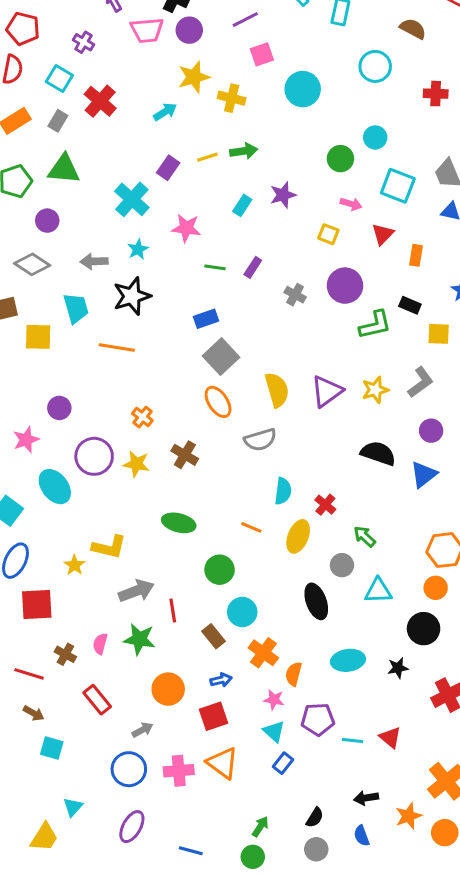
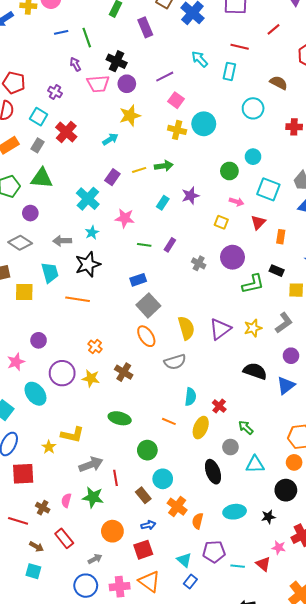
pink square: (262, 54) -> (176, 100), turned -35
yellow cross: (232, 98) -> (177, 130), moved
pink star: (274, 700) -> (279, 548), moved
brown arrow: (34, 713) -> (36, 547), moved

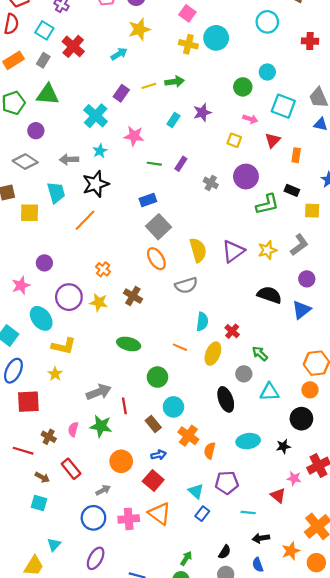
orange line: (78, 299) -> (85, 220), turned -55
yellow L-shape: (72, 435) -> (64, 346), moved
red square: (143, 550) -> (153, 481), turned -30
cyan line: (238, 566) -> (248, 513), moved

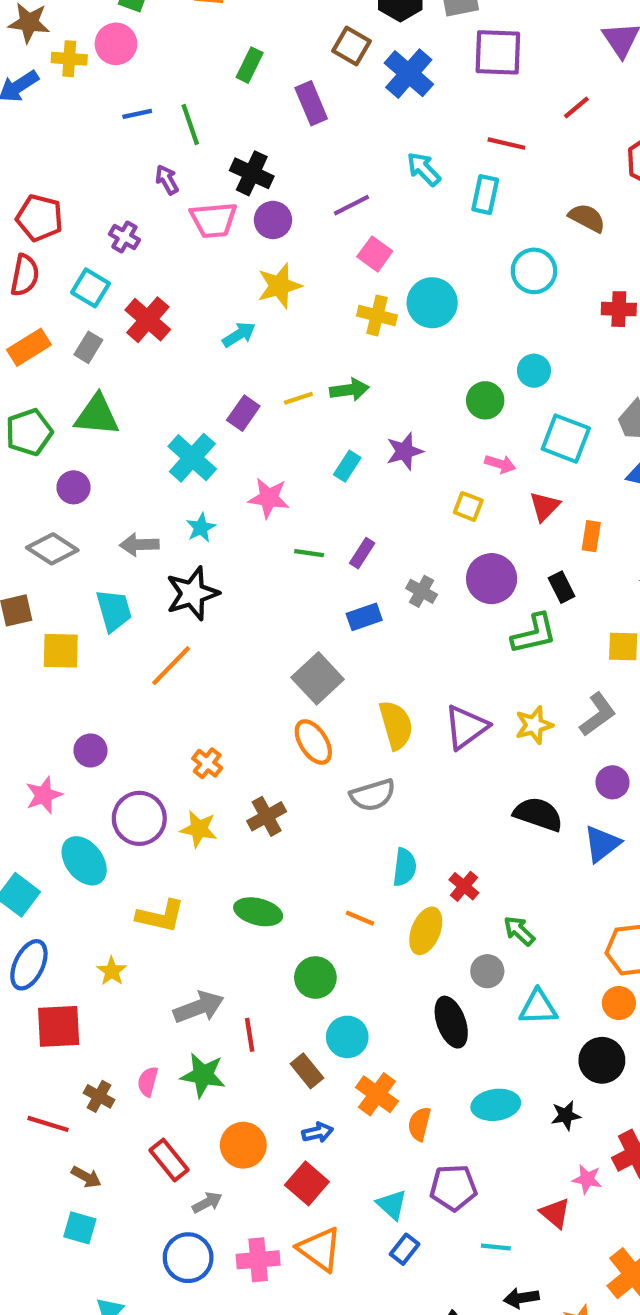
black rectangle: (292, 190) -> (562, 587), moved, turned 40
blue rectangle: (148, 200) -> (364, 617), moved
brown cross: (133, 296) -> (267, 816), turned 30
yellow L-shape: (64, 346) -> (161, 916), moved
red rectangle: (71, 469) -> (169, 1160), moved

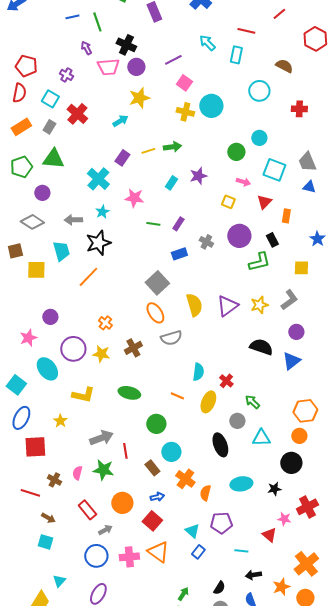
gray semicircle: (373, 795) -> (171, 338), moved

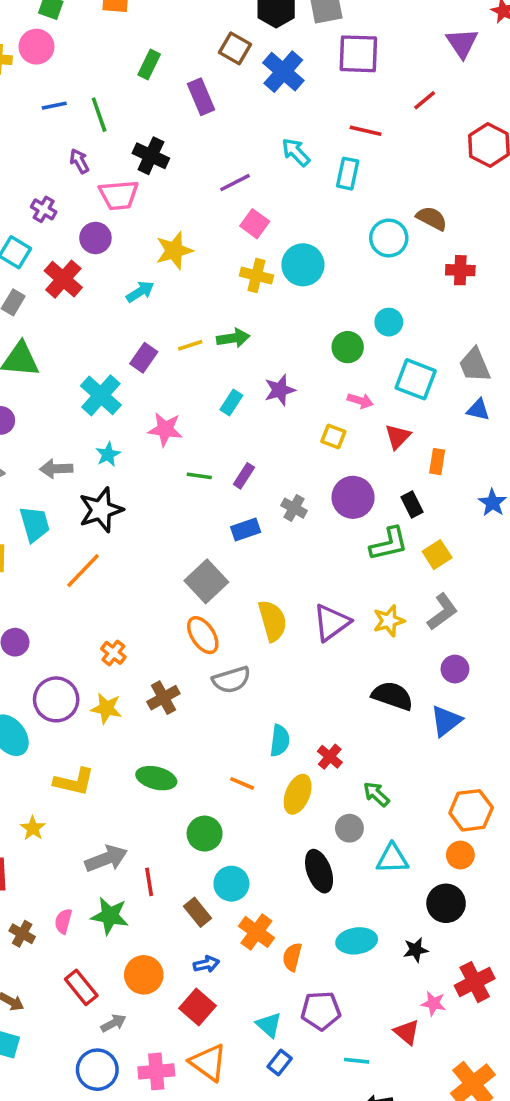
brown semicircle: (284, 66) -> (432, 218), moved
purple circle: (136, 67) -> (95, 238), moved
yellow square: (301, 268) -> (437, 555), moved, turned -35

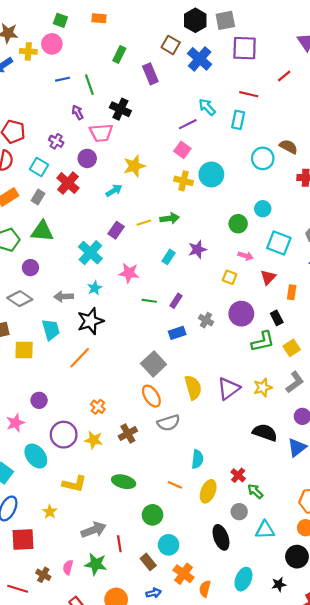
purple line: (235, 183) -> (188, 124), moved
red cross: (330, 757) -> (238, 475), moved
cyan ellipse: (357, 941) -> (243, 579), turned -60

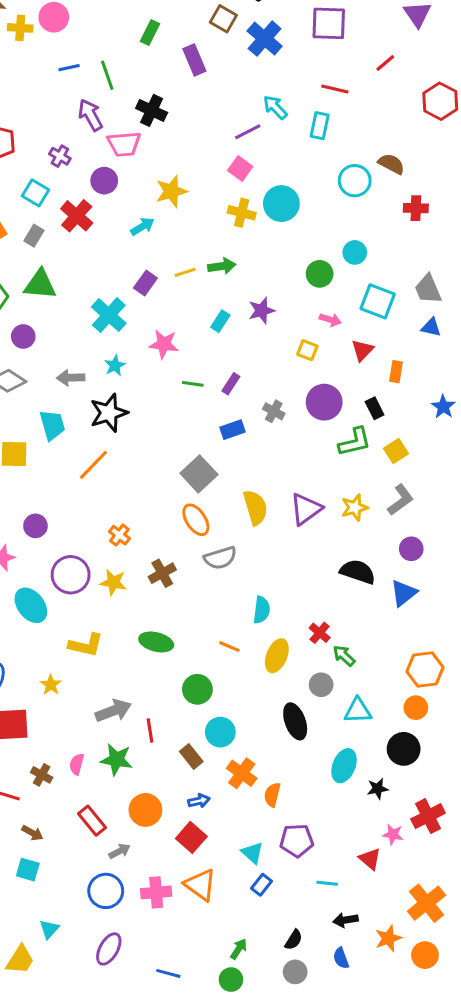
purple arrow: (78, 112) -> (90, 115), size x1.5
cyan ellipse: (243, 579) -> (344, 766), moved

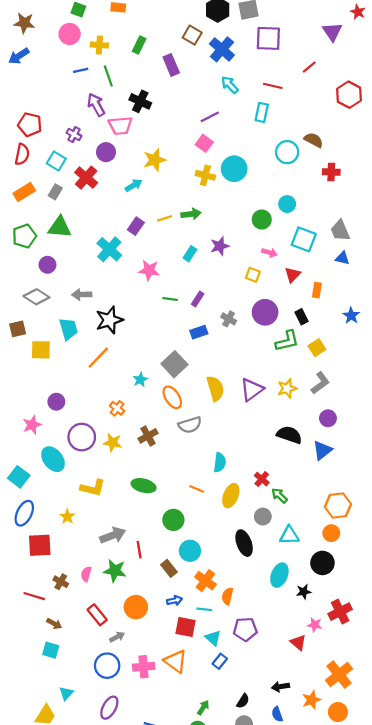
yellow cross: (20, 28) -> (99, 45), moved
cyan arrow: (275, 107) -> (230, 85), moved
cyan star: (115, 365) -> (140, 380), moved
red square: (191, 837) -> (186, 627), moved, turned -30
cyan line: (327, 883) -> (204, 609), moved

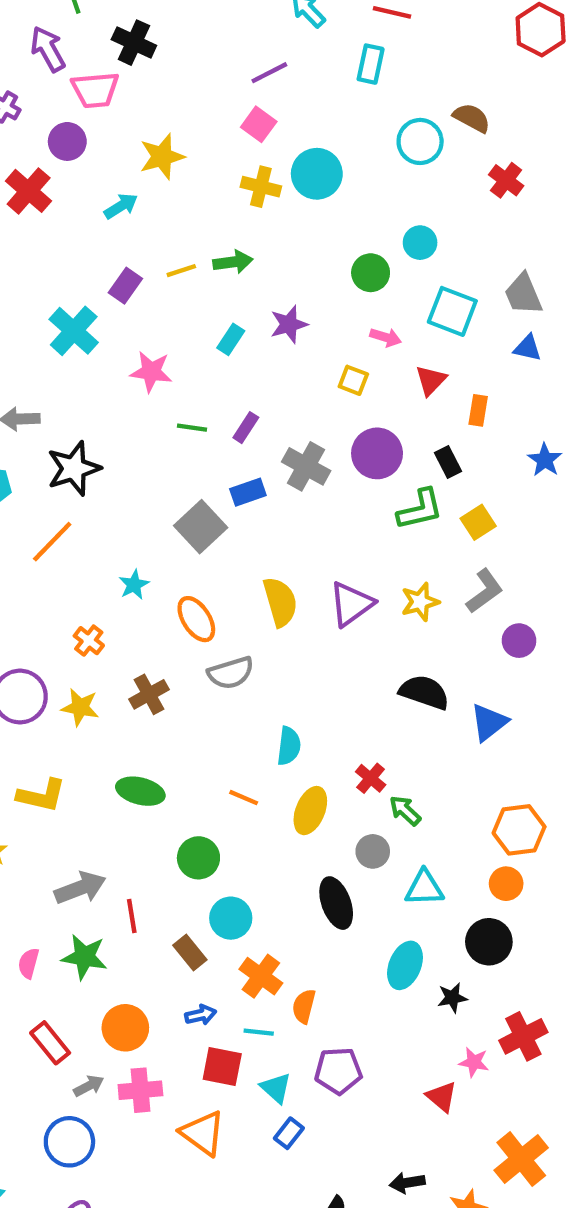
red cross: (331, 172) -> (506, 180), turned 35
gray cross: (229, 319) -> (306, 466), size x1.5
gray square: (174, 364) -> (201, 527), moved
purple circle: (328, 418) -> (519, 641), moved
pink cross: (144, 667) -> (140, 1090), moved

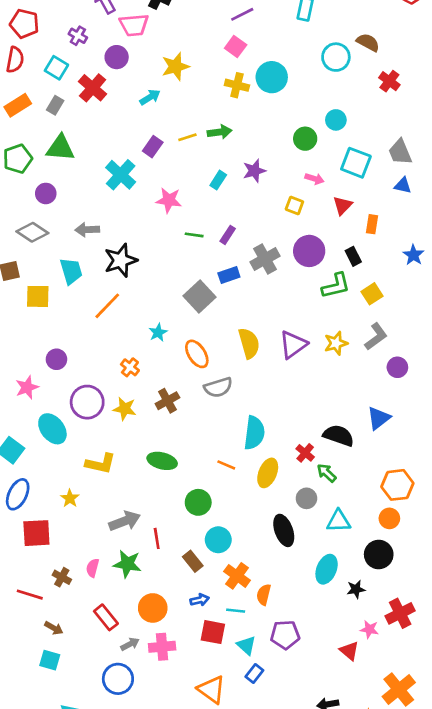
gray cross: (306, 466) -> (265, 259), turned 32
black semicircle: (424, 692) -> (339, 435), moved
cyan semicircle: (289, 746) -> (254, 433), size x1.4
orange triangle: (203, 1133) -> (212, 690), moved

